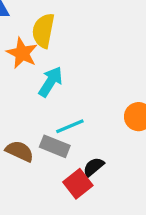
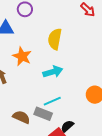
yellow semicircle: (43, 31) -> (55, 39), moved
cyan arrow: (51, 82) -> (53, 72), moved, turned 42

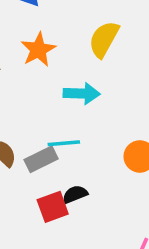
gray rectangle: (43, 114) -> (41, 159), turned -66

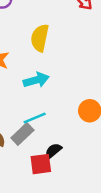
red square: (53, 207) -> (41, 164), turned 30

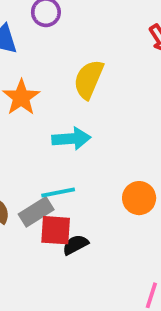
red square: (41, 164) -> (56, 230), moved

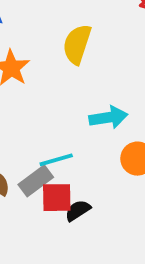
cyan arrow: (71, 139) -> (108, 117), moved

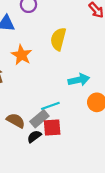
black semicircle: (78, 210) -> (34, 136), moved

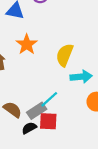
yellow semicircle: (58, 39) -> (65, 55), moved
cyan line: (50, 106) -> (49, 99), turned -30

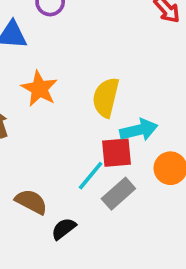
gray rectangle: (37, 111) -> (118, 194), moved
red square: (48, 121) -> (117, 153), moved

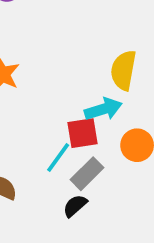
yellow semicircle: (106, 97) -> (123, 70), moved
black semicircle: (64, 229) -> (75, 206), moved

